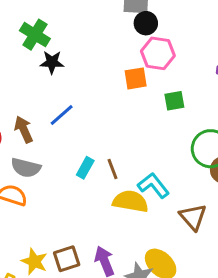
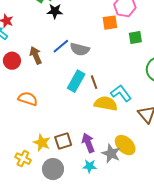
gray semicircle: (26, 168) -> (80, 49), moved
cyan rectangle: (85, 168) -> (76, 81), size x1.5

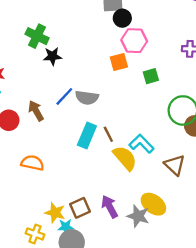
yellow semicircle: (106, 104) -> (125, 158), turned 45
cyan star: (90, 166) -> (66, 227), moved

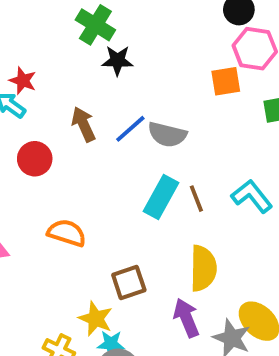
brown arrow: (36, 111) -> (83, 124), moved
cyan L-shape: (141, 144) -> (252, 196), moved
yellow semicircle: (125, 158) -> (203, 268), moved, turned 36
brown square: (80, 208) -> (129, 282), moved

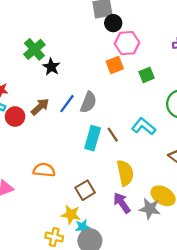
green cross: (95, 25) -> (34, 49), turned 30
black star: (117, 61) -> (51, 67), turned -30
brown arrow: (83, 124) -> (40, 107), turned 84
gray semicircle: (167, 135) -> (88, 102), turned -70
red circle: (35, 159) -> (15, 117), moved

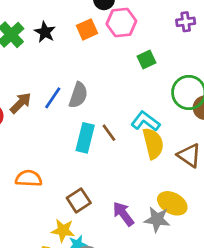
orange square: (115, 65) -> (87, 29), moved
black star: (51, 67) -> (45, 32), moved
yellow semicircle: (125, 173) -> (153, 143), moved

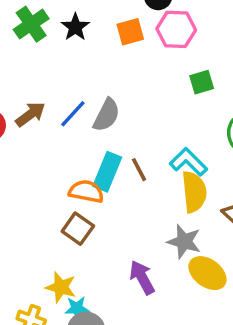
orange semicircle: (29, 178) -> (86, 191), moved
brown square: (79, 200) -> (78, 229), moved, turned -30
gray star: (157, 219) -> (184, 242), moved

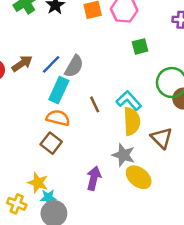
cyan rectangle: (107, 172) -> (59, 90), moved
purple arrow: (142, 277) -> (94, 178), turned 40

